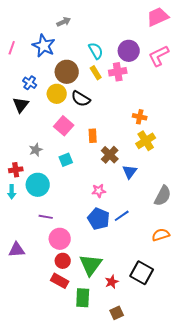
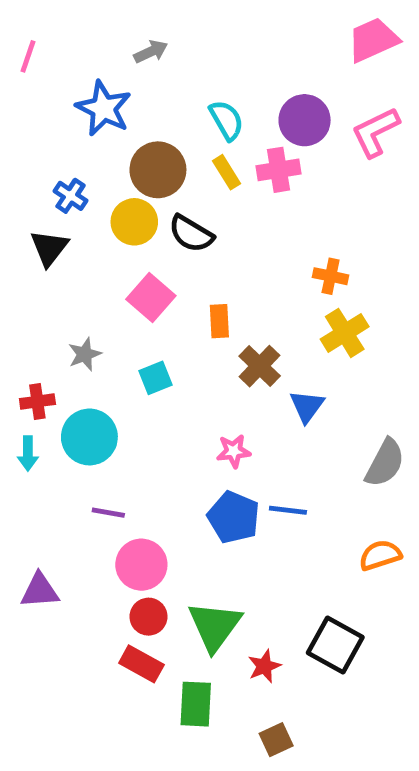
pink line: (12, 48) -> (28, 56), moved
blue line: (122, 216) -> (288, 510), turned 42

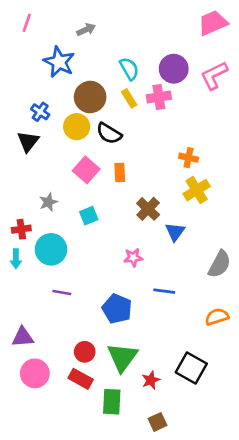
pink line: (28, 56) -> (27, 23), moved
orange rectangle: (219, 321) -> (120, 173), moved
blue pentagon: (234, 517) -> (117, 309), moved
pink circle: (141, 565) -> (35, 373), moved

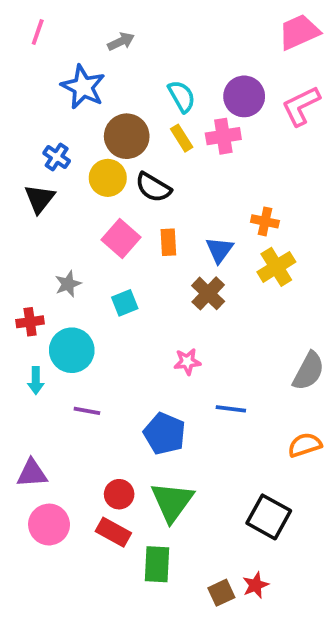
blue triangle: (175, 232) -> (220, 250), moved
cyan arrow: (16, 259) -> (36, 381), moved
red star: (151, 380) -> (255, 585), moved

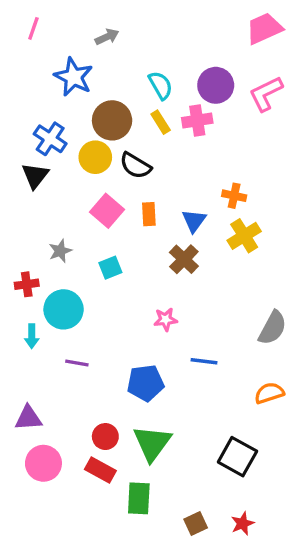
blue cross: (57, 157) -> (50, 139), size x1.4
blue pentagon: (165, 434) -> (145, 383), turned -30
red star: (255, 585) -> (242, 523), moved

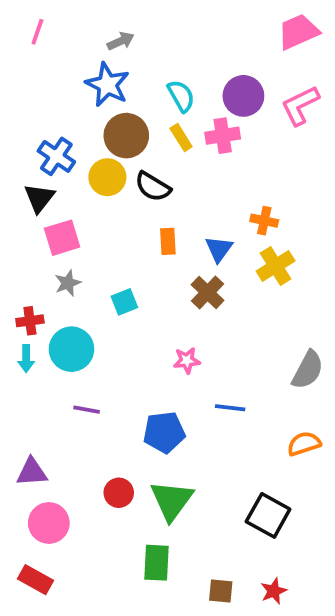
blue star: (74, 77) -> (107, 85), moved
pink square: (107, 211) -> (62, 238), moved, turned 32
cyan arrow: (32, 336) -> (26, 359), moved
red rectangle: (100, 470) -> (36, 580), moved
brown square: (196, 523) -> (221, 591), turned 30

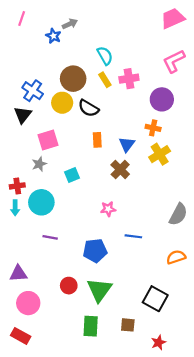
blue star: (107, 85) -> (53, 36), moved, size x0.6
purple circle: (243, 96) -> (162, 99), moved
pink square: (62, 238) -> (48, 140), moved
brown square: (221, 591) -> (128, 325), moved

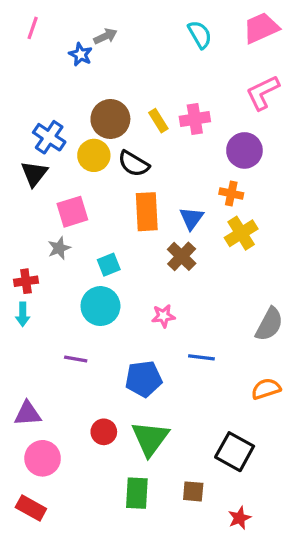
cyan semicircle: (105, 56) -> (200, 35), moved
orange rectangle: (97, 140) -> (147, 212), size x1.6
cyan circle: (41, 202) -> (100, 306), moved

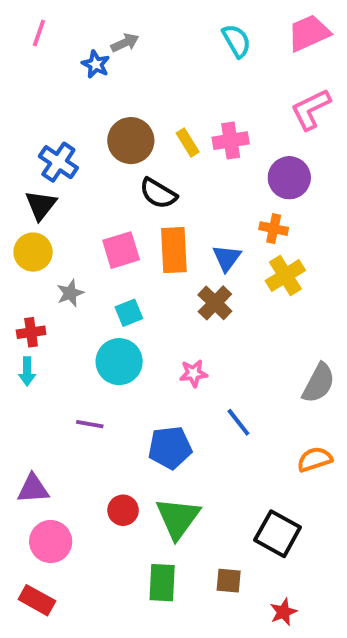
yellow circle: (94, 155) -> (33, 252), moved
pink square: (72, 212) -> (121, 250), moved
blue line: (201, 357) -> (238, 422), turned 45

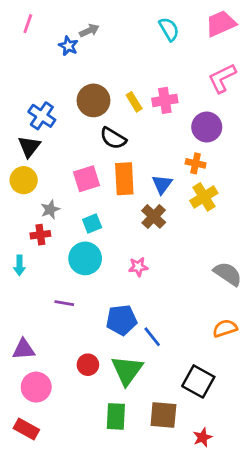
red cross: (31, 332) -> (40, 235), moved
gray semicircle: (319, 383) -> (228, 274), turned -84
blue line: (238, 422) -> (152, 337), moved
brown square: (229, 581) -> (163, 415), size x1.5

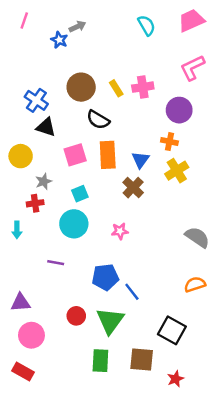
black triangle: (29, 147) -> (46, 127), moved, turned -50

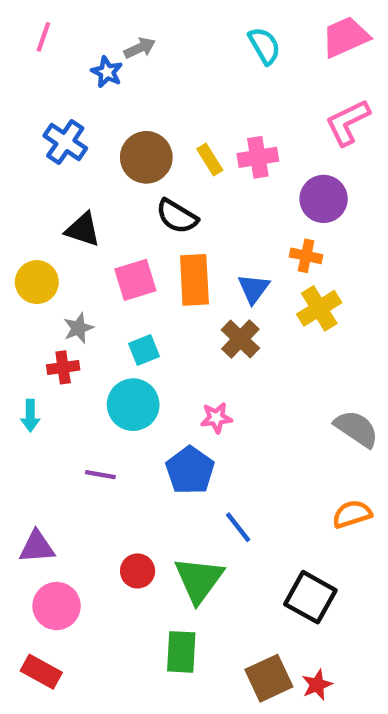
blue cross: (36, 100) -> (65, 142), moved
blue pentagon: (105, 277) -> (190, 470), moved, turned -30
brown square: (142, 359) -> (269, 678), moved, turned -30

